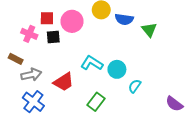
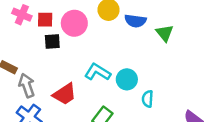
pink cross: (29, 34) -> (22, 15), moved
gray arrow: (31, 75) -> (27, 85), turned -96
cyan semicircle: (135, 86) -> (148, 99), turned -32

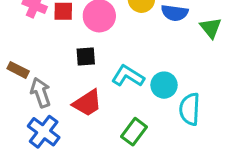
black square: (52, 42) -> (86, 56), moved
cyan semicircle: (148, 99) -> (190, 109), size x1.5

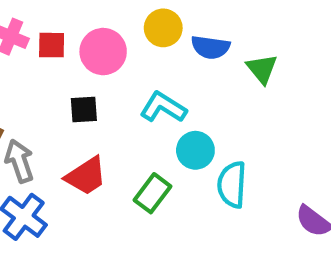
cyan L-shape: (128, 76) -> (163, 107), moved
green rectangle: (134, 132) -> (152, 193), moved

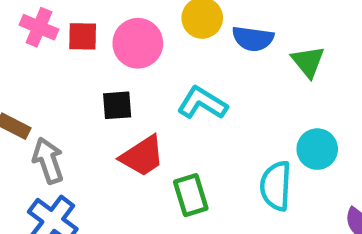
cyan circle: (195, 150) -> (317, 149), moved
red trapezoid: (86, 176) -> (142, 156), moved
green rectangle: (152, 193) -> (191, 195), turned -54

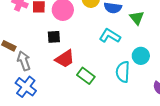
cyan L-shape: (202, 103) -> (110, 36), moved
green rectangle: (191, 195) -> (86, 76), turned -36

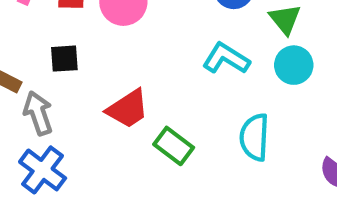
black square: (54, 37) -> (64, 59), moved
cyan circle: (141, 56) -> (294, 65), moved

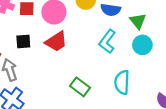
cyan L-shape: (226, 59) -> (107, 41), turned -85
red trapezoid: (128, 109) -> (56, 41), moved

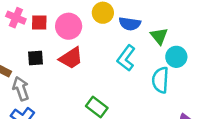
cyan circle: (142, 45) -> (176, 57), moved
cyan semicircle: (122, 82) -> (160, 80), moved

